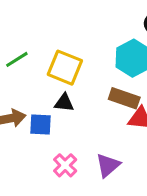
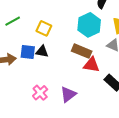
yellow square: (65, 68) -> (44, 28), size x0.7
blue square: (40, 125) -> (28, 52), moved

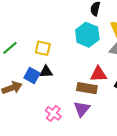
brown rectangle: (82, 51) -> (87, 88), moved
blue square: (28, 52) -> (32, 76), turned 35

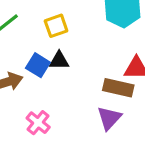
yellow square: (43, 48) -> (56, 26), turned -35
pink cross: (53, 113) -> (38, 123), moved

